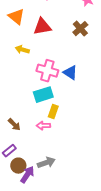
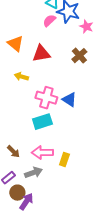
yellow rectangle: (53, 112) -> (64, 160), moved
pink arrow: (43, 126) -> (42, 153), size x1.5
gray arrow: (46, 163) -> (33, 173), moved

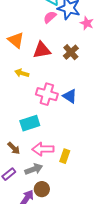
brown cross: (79, 56) -> (71, 52), moved
cyan rectangle: (42, 122) -> (30, 123), moved
brown circle: (17, 193) -> (42, 189), moved

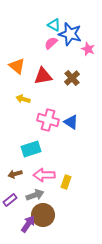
brown arrow: (14, 148) -> (15, 174), turned 120
brown circle: (42, 189) -> (43, 215), size x1.5

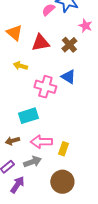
pink star: (88, 49) -> (85, 26), moved
blue triangle: (71, 122) -> (68, 77), moved
brown circle: (43, 215) -> (62, 182), moved
purple arrow: (28, 224) -> (17, 185), moved

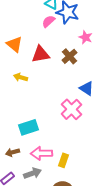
blue triangle: (68, 77) -> (86, 88), moved
pink cross: (45, 87) -> (71, 109), moved, turned 30

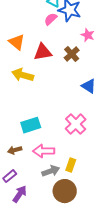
yellow arrow: (20, 77) -> (23, 75), size x1.5
pink cross: (71, 109) -> (76, 124), moved
yellow rectangle: (63, 160) -> (71, 165), moved
gray arrow: (32, 173) -> (51, 171), moved

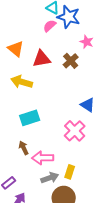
blue triangle: (89, 86) -> (88, 105), moved
cyan rectangle: (31, 125) -> (30, 118), moved
brown arrow: (15, 150) -> (24, 148), moved, turned 80

